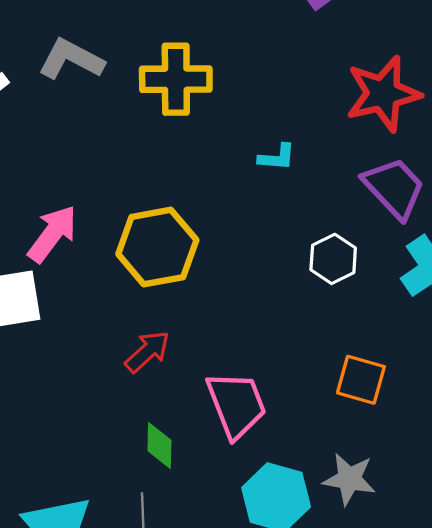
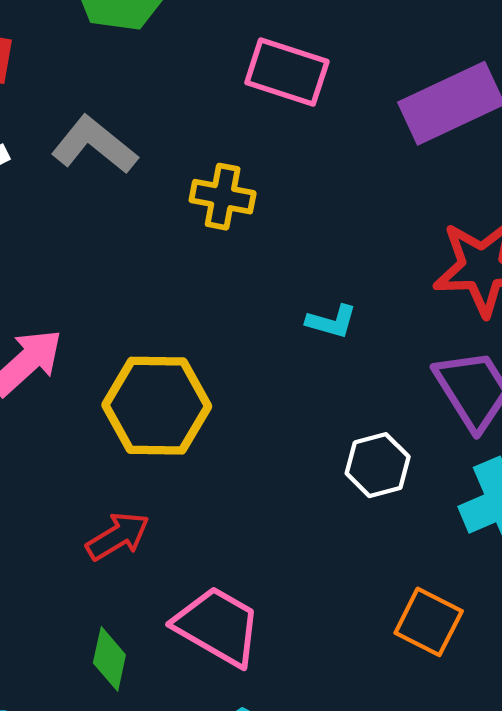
yellow cross: (176, 79) -> (223, 197), size x0.7
orange square: (361, 380) -> (429, 622), moved
pink trapezoid: (236, 405) -> (218, 626), turned -50

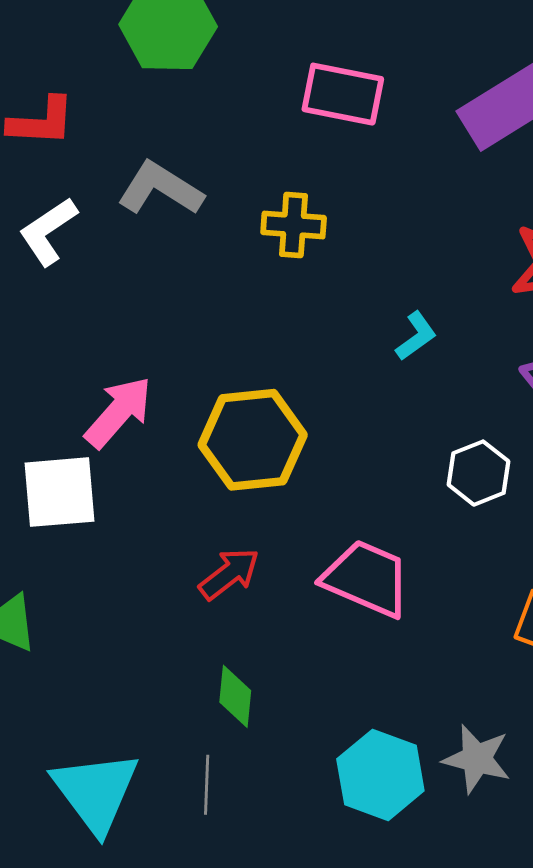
cyan L-shape: (332, 322) -> (416, 336), turned -45
pink trapezoid: (218, 626) -> (367, 579), moved

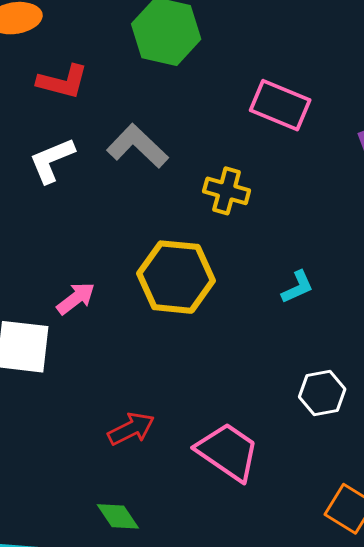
pink arrow: (118, 412) -> (76, 298), size x0.7
yellow hexagon: (253, 440) -> (176, 277), moved
green diamond: (235, 696) -> (118, 516), turned -51

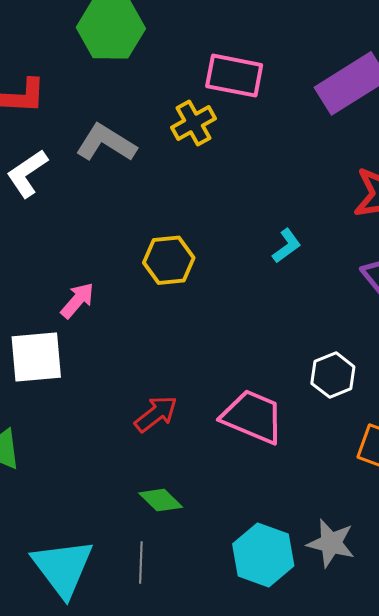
yellow cross: (227, 191) -> (194, 123), moved, turned -33
yellow hexagon: (176, 277) -> (169, 260), size x0.7
white hexagon: (322, 393) -> (333, 375), moved

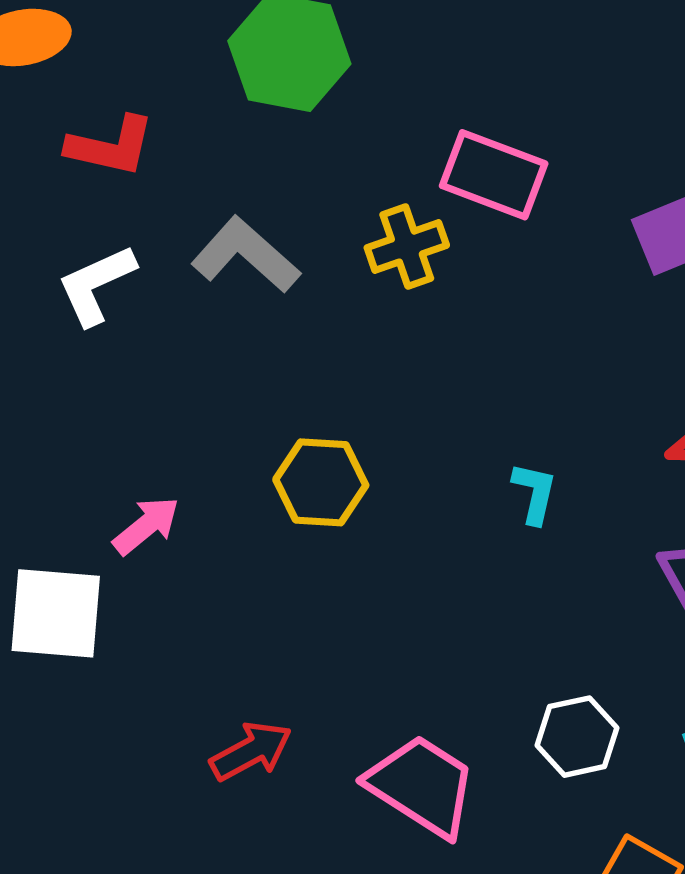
cyan L-shape: (287, 246) -> (535, 493), turned -51

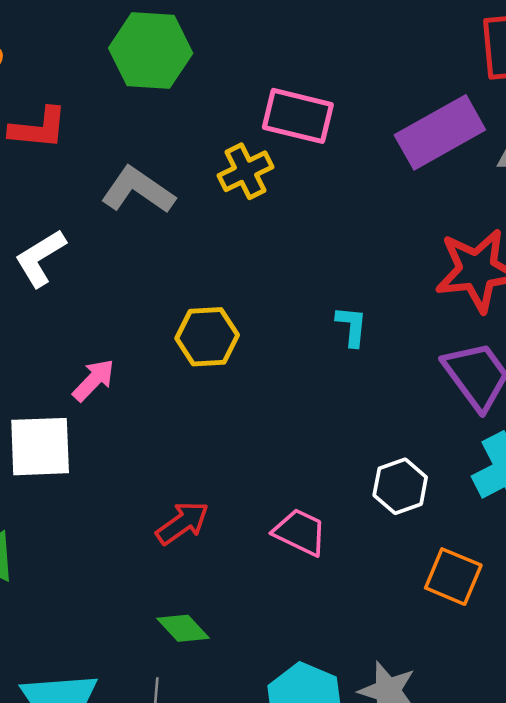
white L-shape: (96, 285) -> (40, 258), moved
pink trapezoid: (422, 786) -> (300, 532), size x0.7

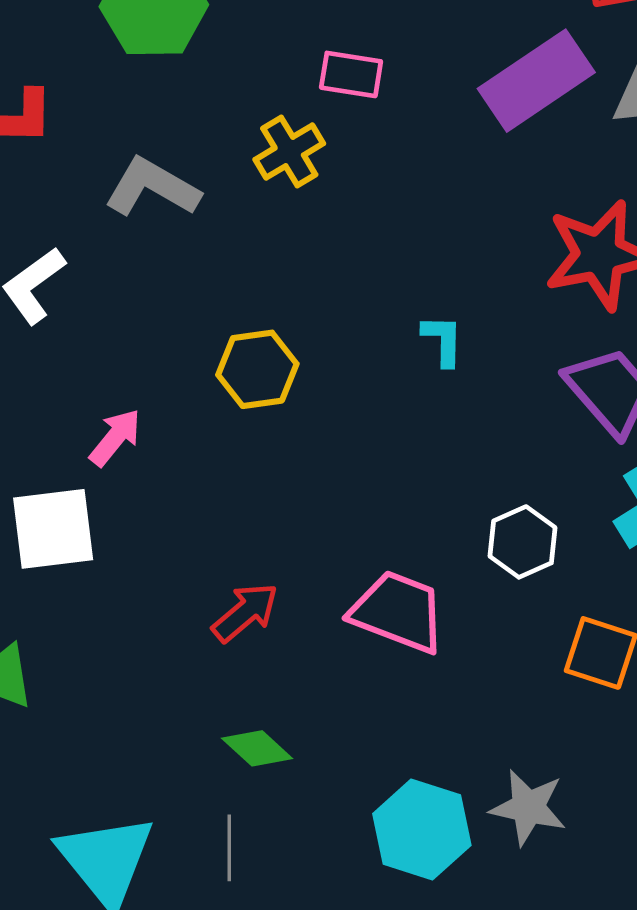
pink rectangle: (298, 116) -> (351, 74), size x0.7
pink trapezoid: (300, 532) -> (398, 612), size x1.4

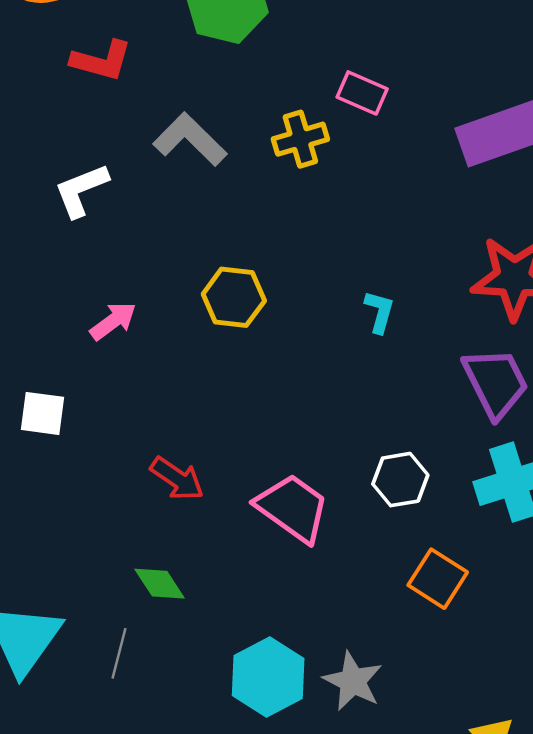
white square: (53, 529) -> (42, 413), moved, size x0.7
red arrow: (245, 612) -> (177, 479), turned 60

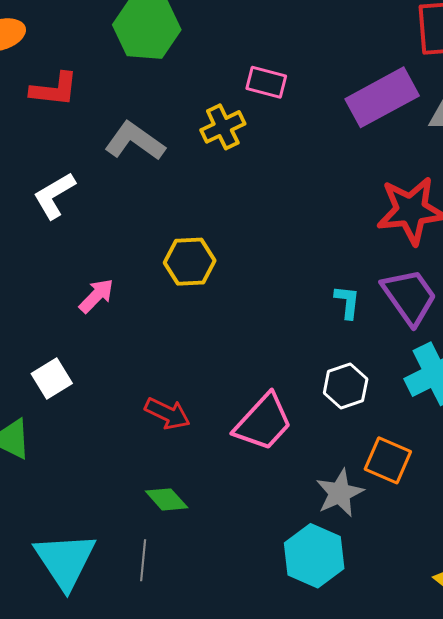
cyan L-shape: (379, 312) -> (347, 302), moved
white square: (42, 413) -> (52, 378), turned -30
pink trapezoid: (293, 508) -> (263, 422), turned 106
cyan hexagon: (268, 677) -> (314, 556), moved
gray star: (353, 681) -> (340, 493), moved, turned 30

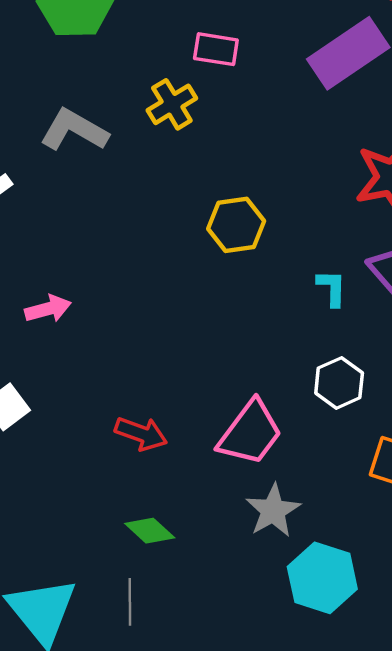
yellow hexagon: (190, 262) -> (236, 225), moved
pink arrow: (96, 296) -> (48, 309), turned 36
gray star: (340, 493) -> (273, 511), moved

